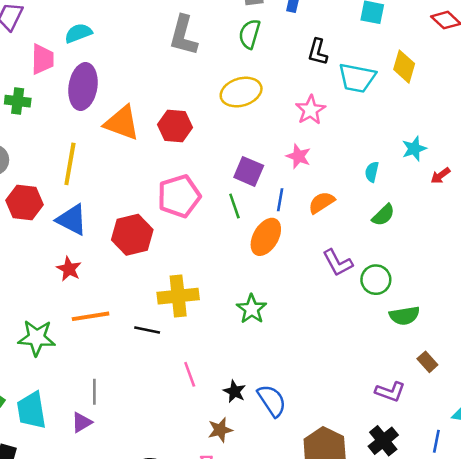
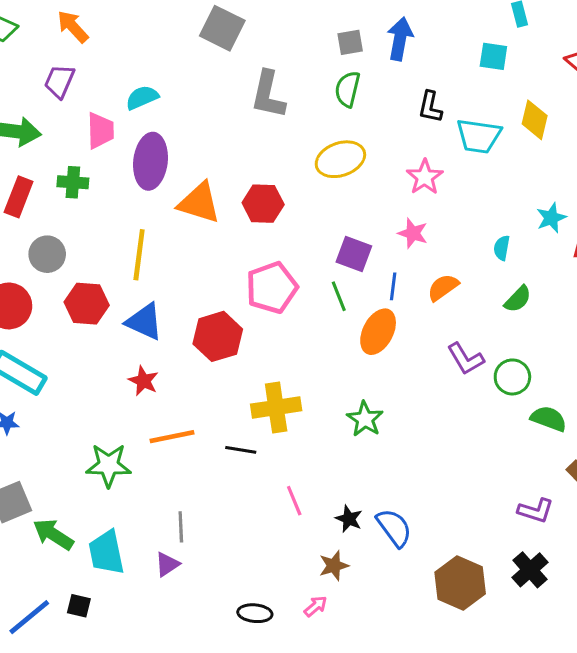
green semicircle: (404, 316) -> (549, 419), turned -148

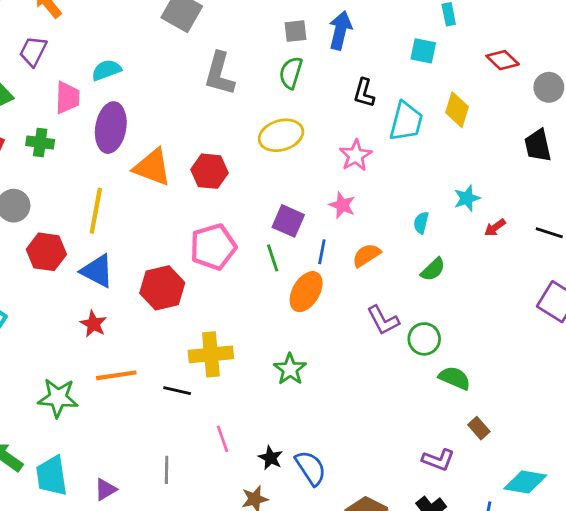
cyan trapezoid: (479, 136) -> (406, 121), turned -87
gray line: (181, 527) -> (167, 470), moved

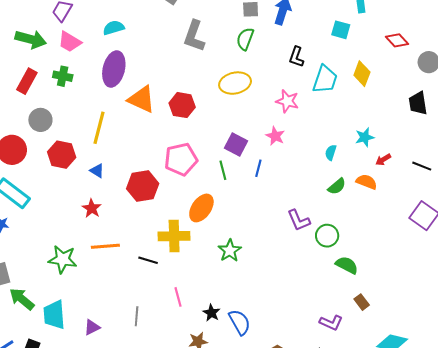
pink trapezoid: (67, 98) -> (70, 42), moved, turned 115
pink star: (356, 155) -> (287, 101), turned -30
orange semicircle: (366, 255) -> (367, 182), moved, turned 50
blue triangle: (97, 271) -> (97, 171), size x0.6
orange ellipse: (306, 292) -> (201, 208), moved

